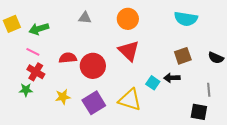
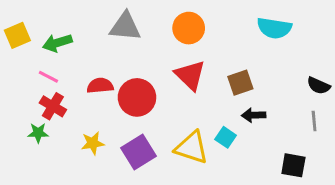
gray triangle: (85, 18) -> (125, 27), size x1.6
brown square: (183, 56) -> (240, 83), moved
cyan square: (153, 83) -> (226, 137), moved
gray line: (209, 90) -> (314, 121), moved

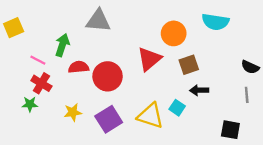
orange circle: (189, 28) -> (174, 33), moved
green arrow: (57, 43) -> (62, 45), moved, turned 125
red triangle: (190, 75) -> (149, 59), turned 36

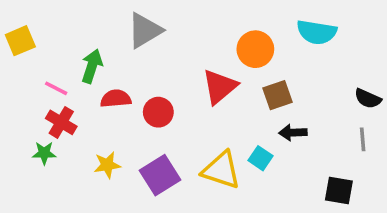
gray triangle: (98, 21) -> (145, 30), turned -36
red circle: (108, 76) -> (158, 112), size x0.7

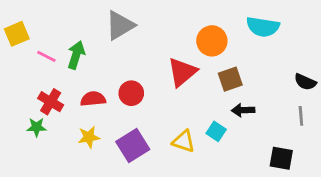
pink line: (56, 88) -> (46, 56), moved
red semicircle: (116, 99) -> (93, 99), moved
yellow triangle: (221, 170) -> (184, 141), size x0.7

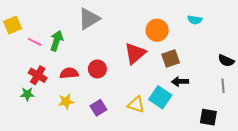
cyan semicircle: (263, 27) -> (195, 20), size x0.6
cyan square: (216, 131) -> (160, 97), size x1.5
purple square: (133, 146) -> (98, 108), size x0.7

